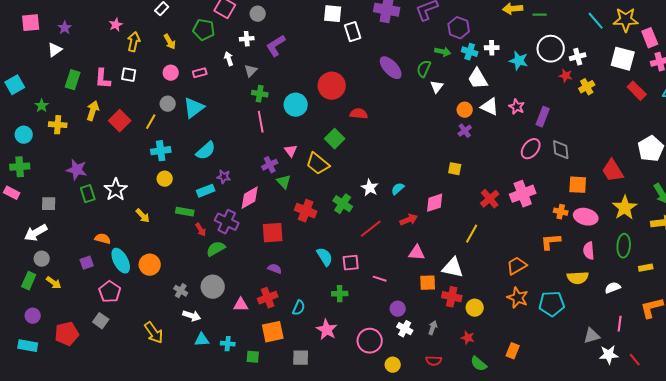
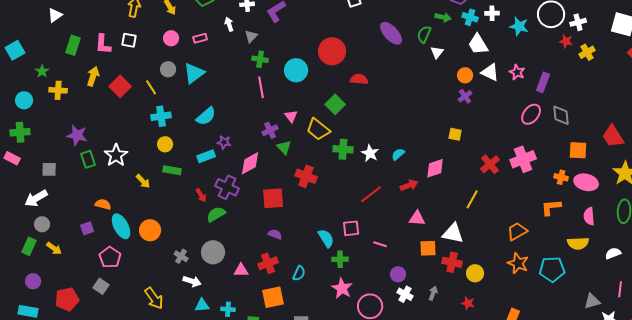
yellow line: (151, 122) -> (151, 87), turned -63
green cross: (343, 204) -> (343, 149), moved, turned -30
green rectangle: (185, 212) -> (172, 170), moved
cyan semicircle: (325, 257) -> (326, 238), moved
pink star: (327, 330) -> (342, 288), moved

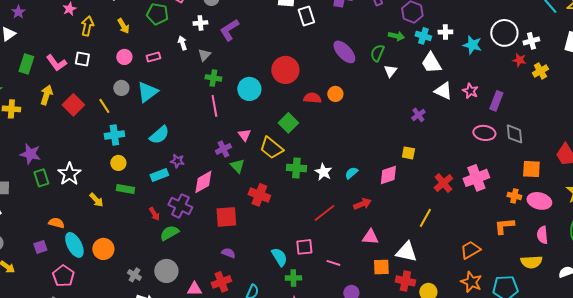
pink L-shape: (103, 44) -> (56, 63), turned -40
orange circle: (465, 75) -> (335, 94), moved
pink ellipse: (531, 114) -> (484, 133), turned 60
pink diamond: (435, 168) -> (388, 175), moved

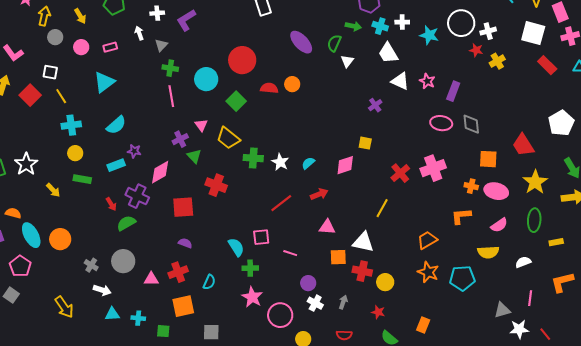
white square: (82, 59) -> (50, 72), moved
gray circle: (121, 88) -> (55, 37), moved
green square: (288, 123) -> (236, 101), moved
pink semicircle: (542, 235) -> (499, 225), turned -120

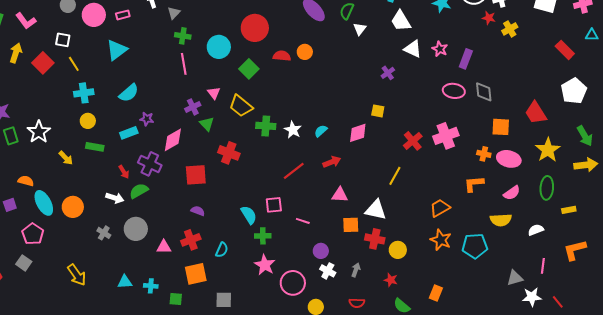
pink circle: (81, 47) -> (94, 15), size x1.5
red rectangle: (547, 65) -> (565, 50), moved
white arrow: (102, 290) -> (115, 198), moved

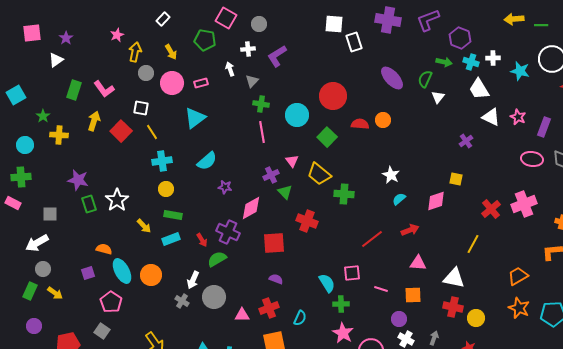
white star: (293, 130) -> (391, 175), moved
cyan rectangle: (129, 133) -> (171, 239), moved
white arrow: (115, 198) -> (193, 280), moved, turned 96
orange square: (351, 225) -> (413, 295), moved

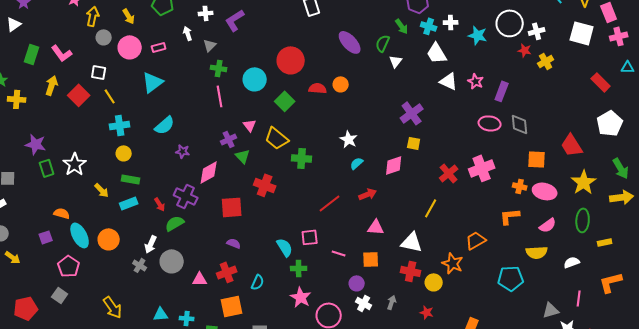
green arrow: (444, 62) -> (402, 26), turned 42
purple cross: (466, 141) -> (412, 113), moved, size x1.6
orange star: (519, 308) -> (453, 263), moved

